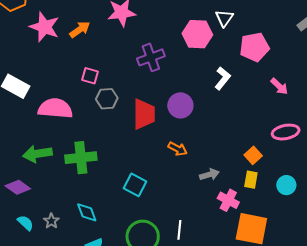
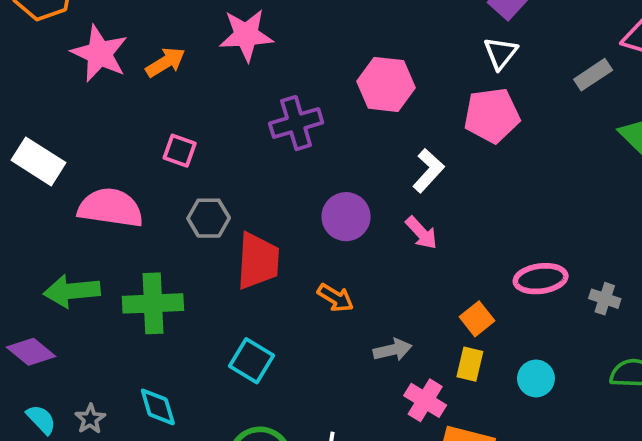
white triangle: (224, 18) -> (501, 53), moved
pink arrow: (279, 86) -> (421, 233), moved
gray hexagon: (107, 99) -> (209, 218), moved
red trapezoid: (144, 114) -> (258, 261), moved

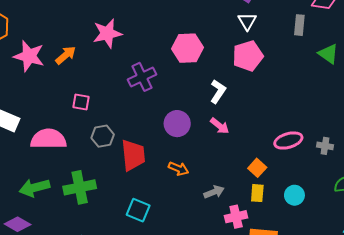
gray rectangle: (593, 75) -> (299, 25), turned -42
pink cross: (425, 400) -> (236, 217), turned -35

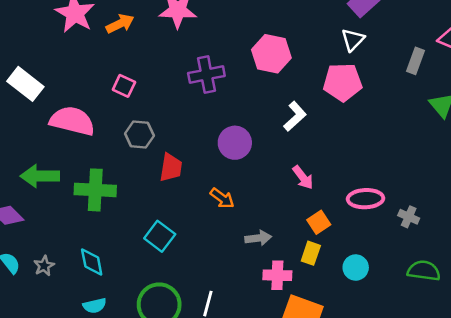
pink arrow: (220, 126) -> (303, 177), moved
red trapezoid: (133, 155) -> (171, 167), size x0.7

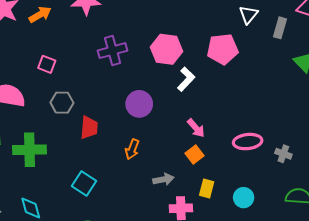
white triangle: (353, 40) -> (249, 15), moved
pink hexagon: (271, 54) -> (167, 49), moved
orange arrow: (222, 198) -> (132, 149), turned 78
orange square: (319, 222) -> (194, 154), moved

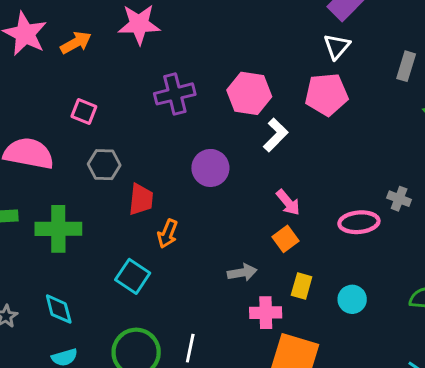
white triangle: (249, 15) -> (337, 47), moved
orange arrow: (132, 149) -> (168, 234), moved
gray cross: (283, 154) -> (399, 199), moved

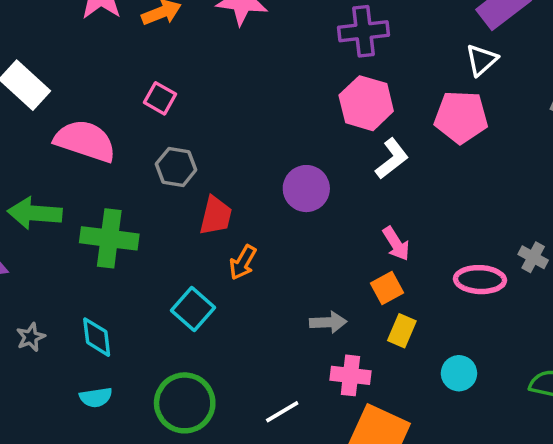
purple cross: (175, 94) -> (363, 31), moved
yellow rectangle: (302, 286) -> (402, 331), moved
white line: (190, 348) -> (282, 412), moved, turned 40

